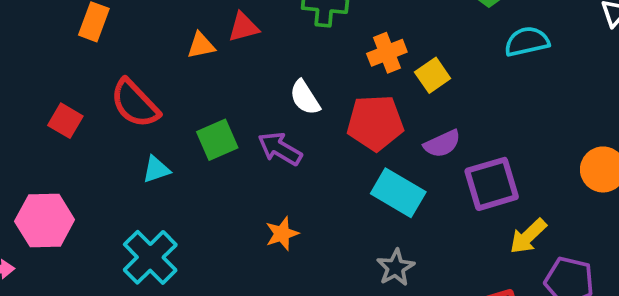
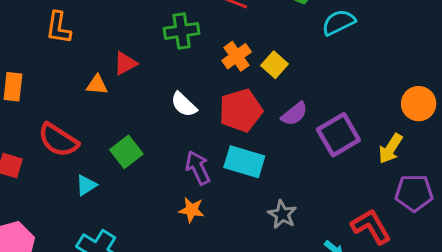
orange triangle: (201, 45) -> (97, 85), turned 30
purple arrow: (280, 149) -> (198, 168), moved, turned 48
cyan rectangle: (398, 193) -> (244, 162), moved
orange star: (282, 234) -> (192, 210), turned -30
yellow arrow: (528, 236) -> (390, 149), moved

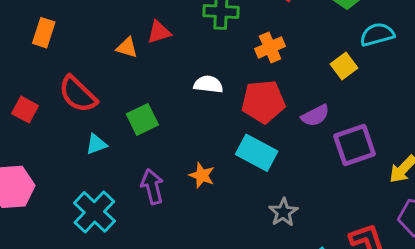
yellow square: (275, 65) -> (344, 66), moved
white semicircle: (184, 105) -> (208, 84), turned 132
purple arrow: (198, 168) -> (152, 187), moved
orange star: (192, 210) -> (202, 175), moved

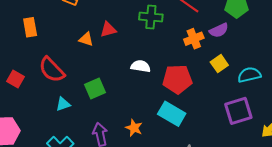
orange rectangle: (44, 33) -> (30, 27), turned -30
cyan semicircle: (377, 34) -> (249, 75), moved
orange cross: (270, 47) -> (194, 39), moved
yellow square: (344, 66) -> (219, 64), moved
purple semicircle: (315, 116) -> (219, 30), moved

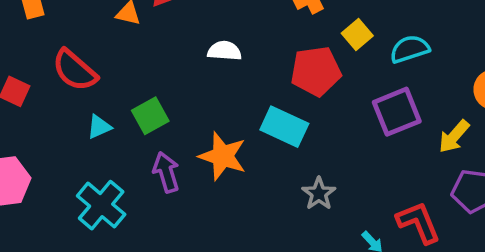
red pentagon: (177, 79) -> (316, 71), moved
green square: (95, 88) -> (150, 116), moved
orange star: (134, 128) -> (223, 156), size x1.6

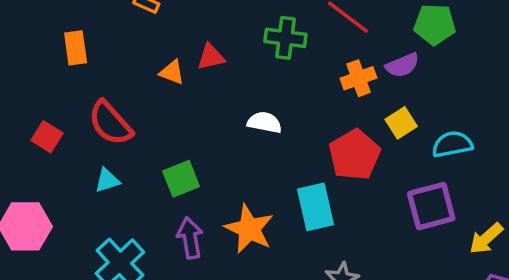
red pentagon: (316, 71) -> (354, 155), turned -30
cyan triangle: (99, 127) -> (107, 180), moved
cyan rectangle: (284, 127) -> (315, 207), turned 45

